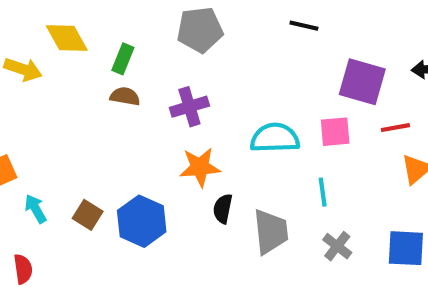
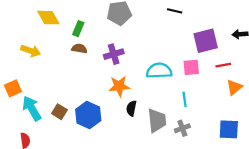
yellow arrow: (23, 69) -> (31, 51), moved
purple square: (362, 82) -> (206, 41), turned -30
cyan arrow: (36, 209) -> (32, 108), size x1.6
gray cross: (337, 246) -> (182, 128), moved, turned 32

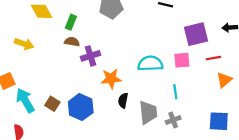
purple cross: (114, 54) -> (90, 56), moved

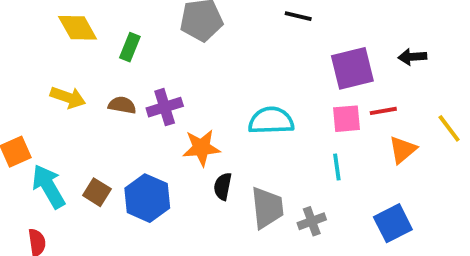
brown semicircle: (72, 42) -> (122, 105), moved
yellow arrow: (24, 44) -> (68, 97), moved
pink square: (182, 60) -> (347, 119), moved
cyan line: (175, 92) -> (337, 167), moved
blue square: (219, 121) -> (393, 223), turned -30

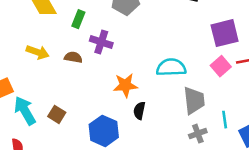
purple cross: (165, 107) -> (101, 42), moved, turned 35
pink square: (347, 119) -> (221, 66), turned -36
cyan line: (337, 167) -> (225, 120), moved
blue hexagon: (147, 198) -> (104, 131), moved
gray trapezoid: (267, 208) -> (194, 100), moved

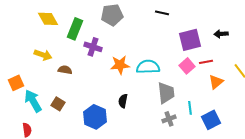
green rectangle: (78, 19) -> (75, 29), size x1.5
brown semicircle: (73, 57) -> (65, 70), moved
orange star: (125, 85) -> (120, 65), moved

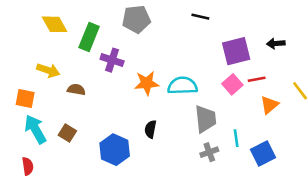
orange square: (16, 83) -> (25, 98), moved, turned 35

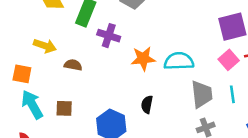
brown square: (67, 133) -> (64, 108), turned -30
cyan line: (236, 138) -> (232, 94), moved

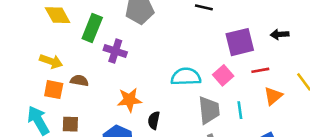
orange star: (143, 59) -> (129, 100), moved
pink square: (229, 60) -> (223, 75), moved
orange square: (22, 74) -> (54, 90), moved

